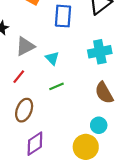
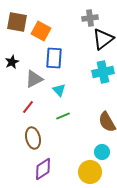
blue rectangle: (63, 16) -> (54, 58), moved
cyan cross: (100, 52) -> (103, 72), moved
brown ellipse: (24, 110) -> (33, 138), turned -35

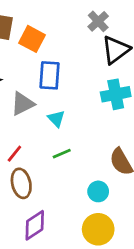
gray cross: (90, 18) -> (98, 21), turned -35
red line: (28, 107) -> (14, 154), moved
cyan circle: (102, 152) -> (98, 191), moved

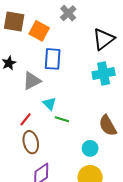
gray cross: (98, 21) -> (68, 13), moved
cyan triangle: (56, 119) -> (49, 104), moved
green line: (62, 154) -> (62, 119), turned 40

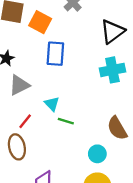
gray triangle: (32, 81) -> (19, 85), moved
brown ellipse: (31, 142) -> (17, 147), moved

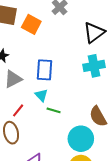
blue rectangle: (55, 54) -> (44, 70), moved
cyan circle: (97, 154) -> (81, 139), size x1.6

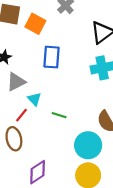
blue rectangle: (44, 70) -> (52, 57), moved
cyan triangle: (41, 95) -> (34, 99), moved

